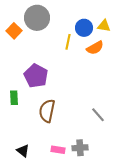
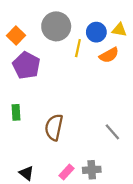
gray circle: (37, 18) -> (56, 26), moved
purple pentagon: (36, 76) -> (26, 65), moved
pink rectangle: (58, 150) -> (66, 172), turned -56

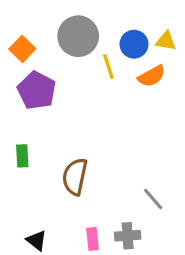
yellow line: (78, 48) -> (108, 67), turned -30
gray line: (112, 132) -> (153, 199), moved
pink rectangle: (66, 172) -> (92, 239), turned -49

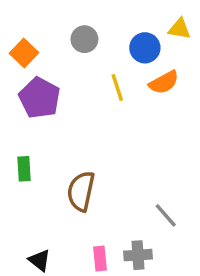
gray circle: (78, 36) -> (84, 39), size x0.6
yellow triangle: (166, 41) -> (179, 29), moved
yellow line: (108, 67) -> (117, 88), moved

